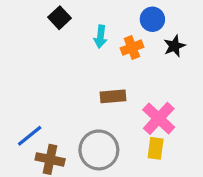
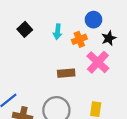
black square: (60, 18) -> (25, 29), moved
pink cross: (159, 118) -> (98, 62), moved

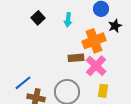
orange cross: (79, 39) -> (94, 41), moved, size x1.6
pink cross: (98, 62) -> (96, 66), moved

